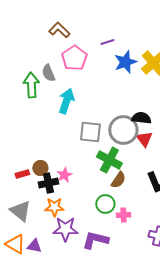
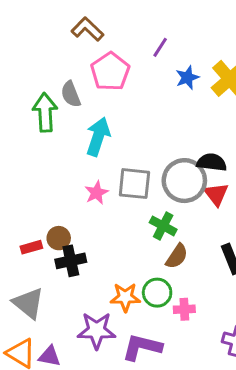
purple line: (107, 42) -> (160, 47), turned -40
blue star: (125, 62) -> (187, 78), size x0.7
green cross: (109, 160) -> (163, 226), size x0.7
pink star: (64, 175) -> (97, 193), moved
orange star: (54, 207) -> (125, 297), moved

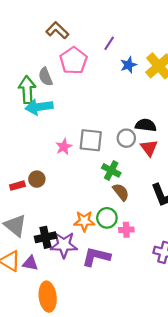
cyan arrow: (98, 137) -> (39, 107), moved, turned -116
gray circle: (184, 181) -> (126, 138), size x0.6
brown semicircle: (177, 256) -> (121, 192), turned -72
black cross: (71, 261) -> (45, 237), moved

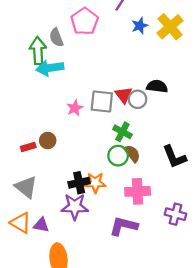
red triangle: (149, 148) -> (123, 95), moved
green circle: (107, 218) -> (118, 156), moved
pink cross: (126, 230) -> (138, 191), size x1.6
black cross: (45, 237) -> (79, 183), moved
purple L-shape: (96, 257) -> (123, 226), moved

